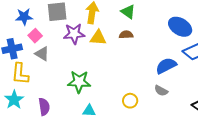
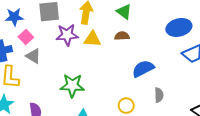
blue ellipse: (180, 27) -> (179, 27), turned -45
blue semicircle: (166, 66) -> (143, 69), moved
gray semicircle: (161, 91) -> (159, 95), turned -120

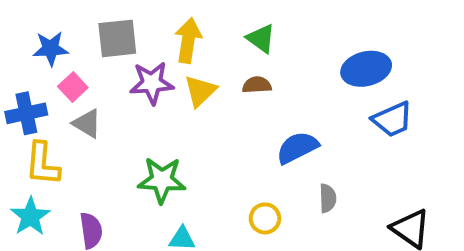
yellow triangle: (92, 39) -> (200, 91), turned -48

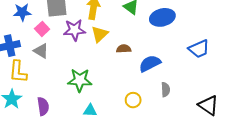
blue ellipse: (366, 69) -> (162, 17), moved
brown semicircle: (257, 85) -> (124, 49), moved
pink square: (73, 87) -> (42, 29), moved

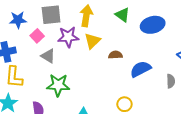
gray triangle: (41, 51) -> (48, 56), moved
green star: (80, 80) -> (58, 85), moved
gray semicircle: (166, 90) -> (171, 81), moved

